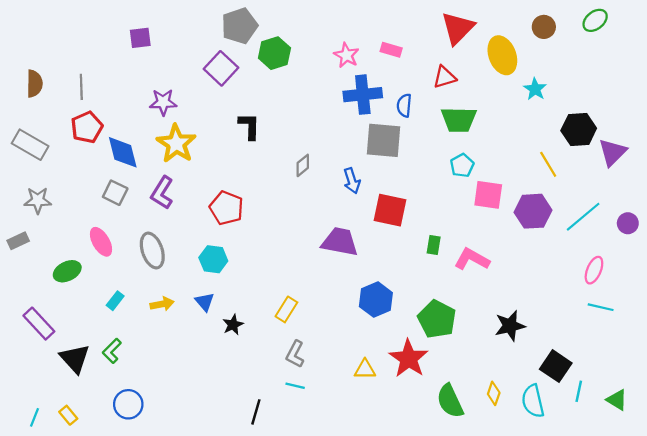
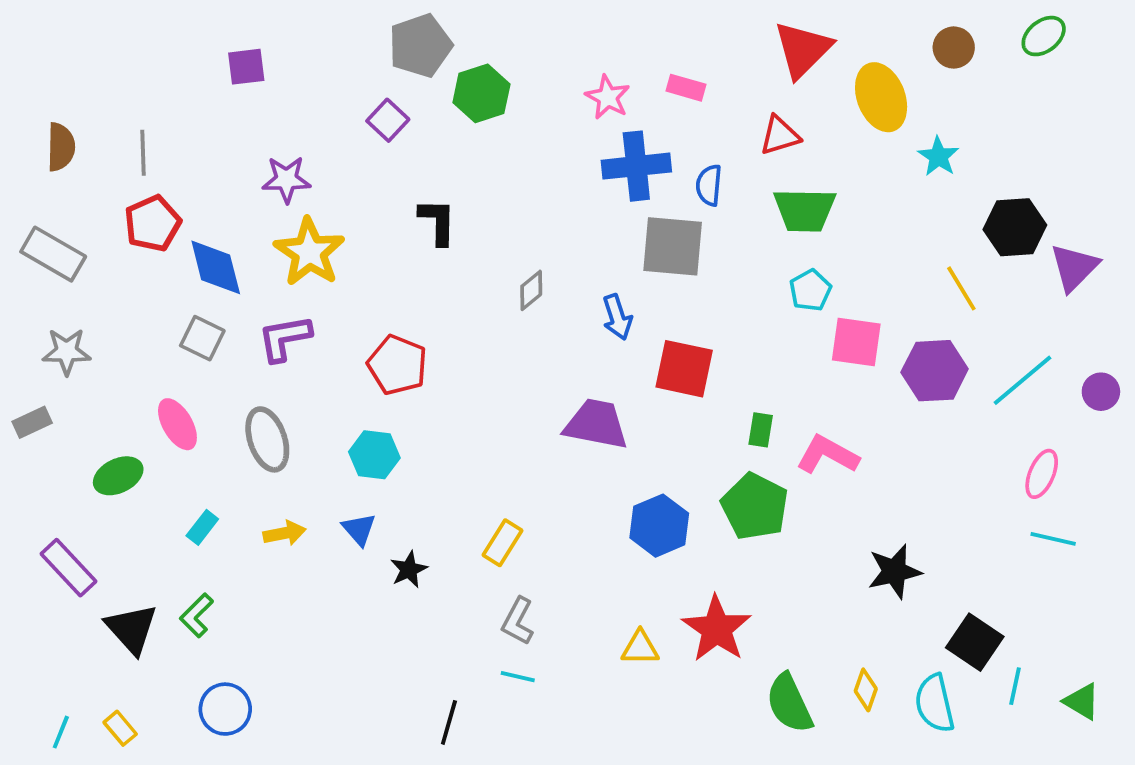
purple square: (221, 68) -> (388, 120), size x0.7
purple L-shape: (162, 193) -> (285, 338), turned 48
green pentagon: (437, 319) -> (755, 506), moved

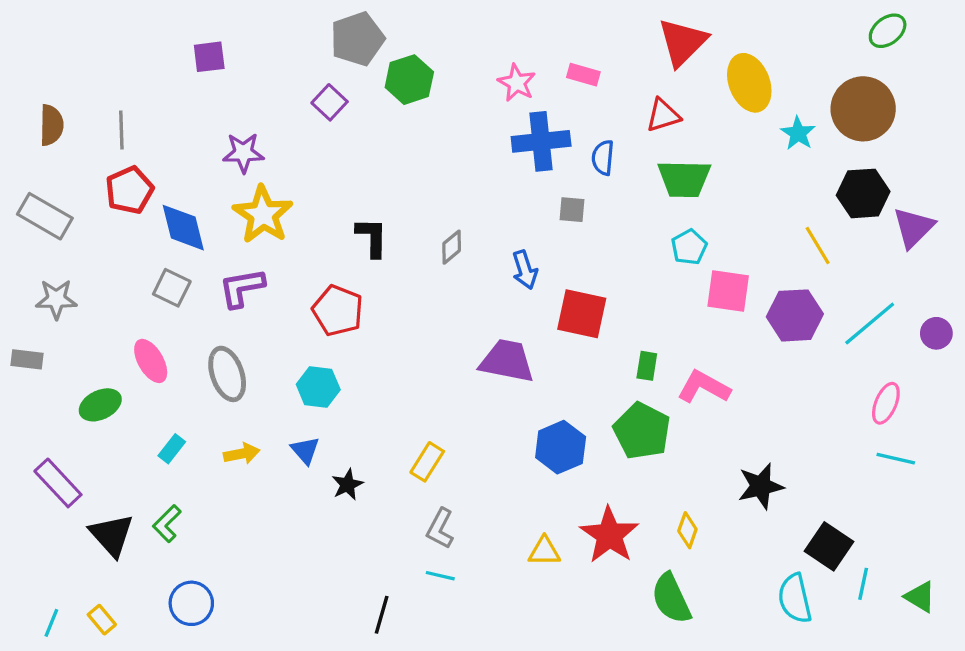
brown circle: (954, 48) -> (863, 109), moved, size x1.8
black L-shape: (437, 222) -> (372, 237), moved
gray square: (673, 246) -> (572, 210), size x0.5
gray rectangle: (32, 422) -> (27, 359), turned 32
yellow diamond: (866, 690) -> (687, 530), moved

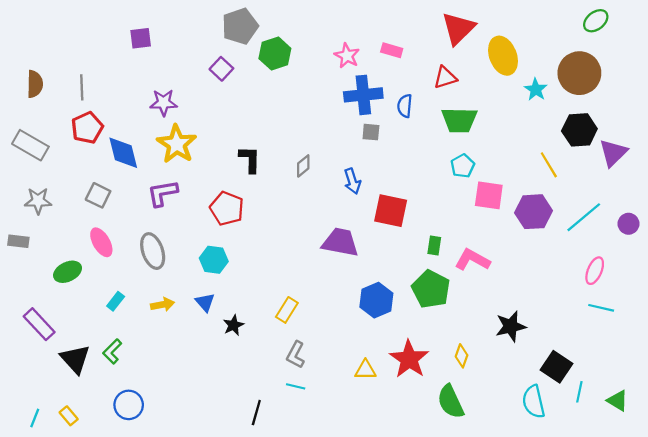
gray square: (572, 210) -> (371, 132), moved
gray square: (172, 288) -> (98, 195), moved

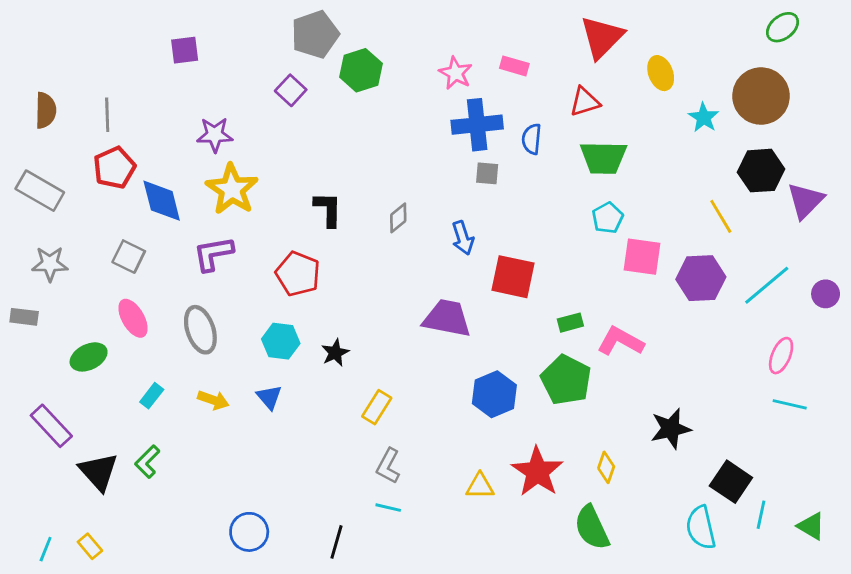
yellow ellipse: (503, 56) -> (661, 73), size x0.7
green rectangle: (434, 246) -> (570, 323), turned 66
yellow arrow: (162, 305) -> (213, 400), turned 30
black star: (233, 325) -> (335, 353), moved
blue circle: (129, 405) -> (249, 532), moved

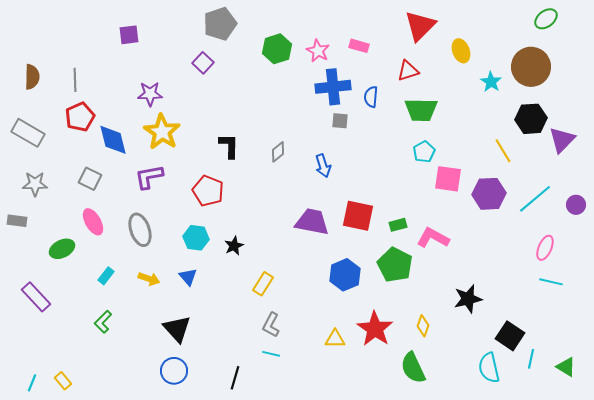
green hexagon: (361, 70) -> (277, 49), moved
red square: (513, 277) -> (358, 216), moved
black triangle: (99, 472) -> (177, 329), moved

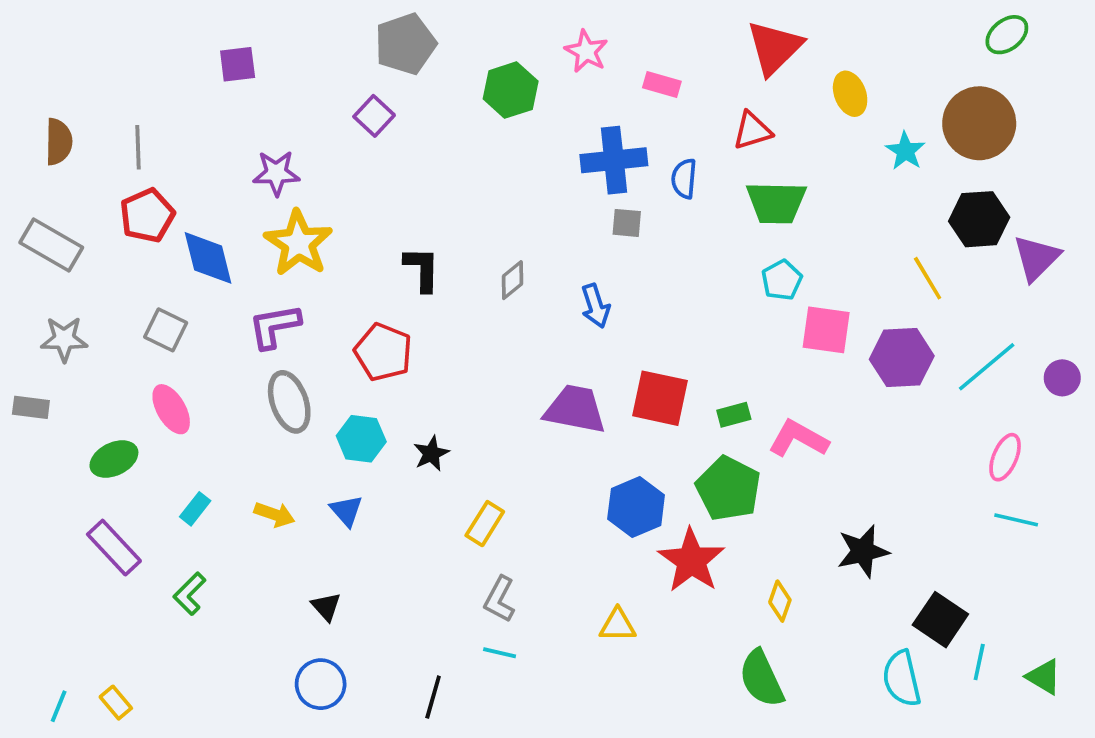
pink star: (318, 51) -> (586, 51), moved
gray ellipse: (140, 230) -> (289, 402), moved
purple rectangle: (36, 297) -> (114, 548), moved
black triangle: (177, 329) -> (326, 607), size x0.6
red star: (375, 329) -> (691, 561), moved

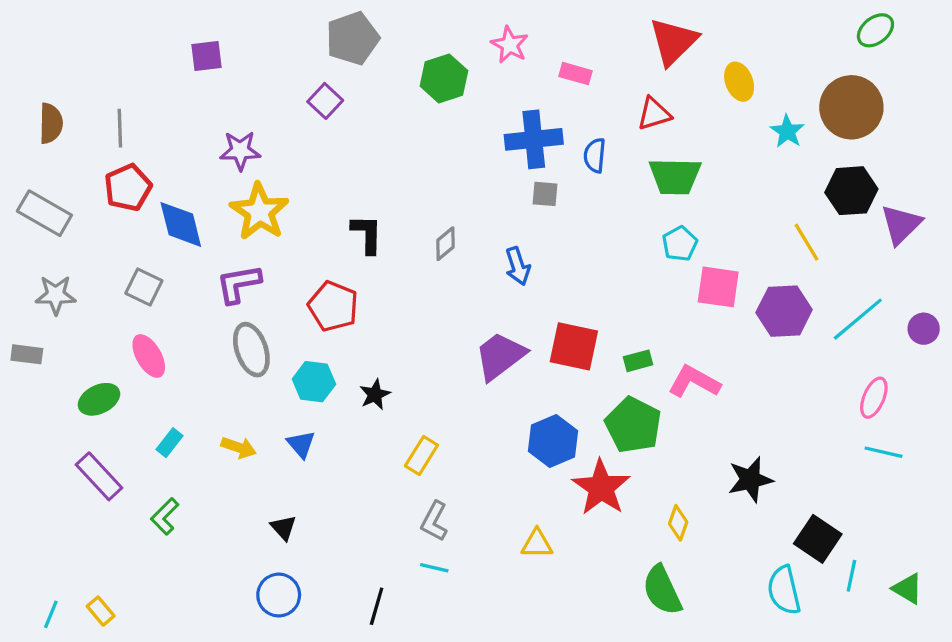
purple trapezoid: (575, 409) -> (500, 356), turned -48

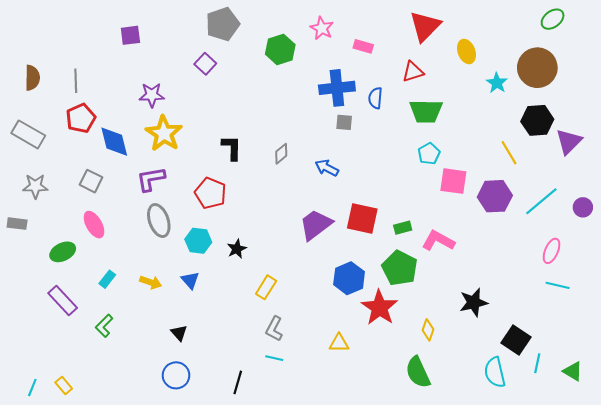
blue arrow: (518, 266) -> (327, 168), turned 135

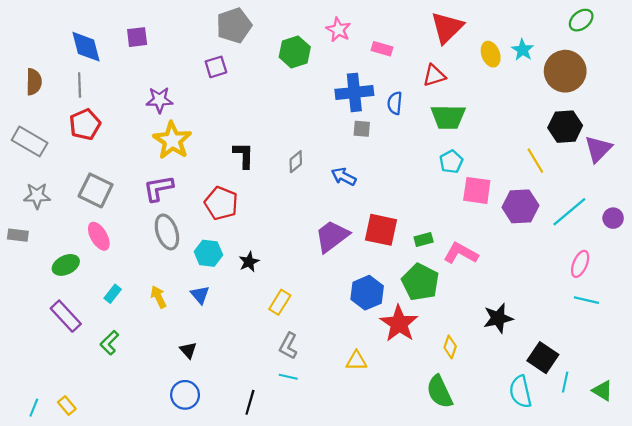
purple square: (205, 64) -> (216, 67), turned 30
cyan star: (497, 83) -> (523, 50), moved
blue diamond: (114, 142) -> (86, 47), moved
gray square: (91, 181) -> (96, 190), size x1.4
yellow arrow: (151, 282) -> (158, 297), turned -135

